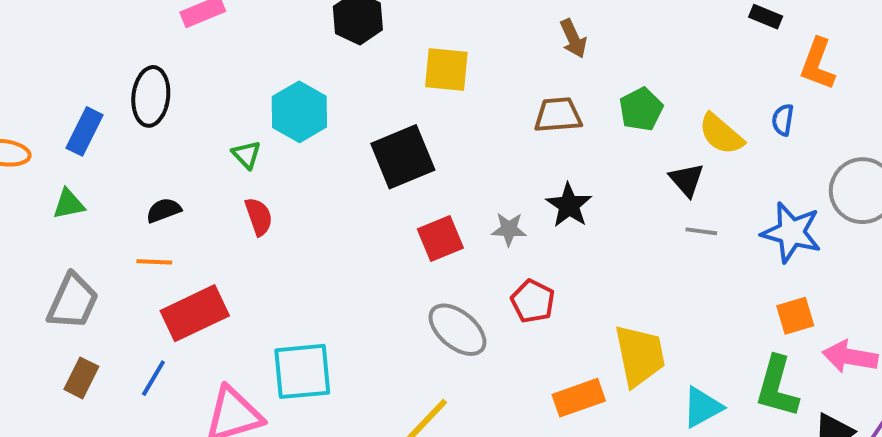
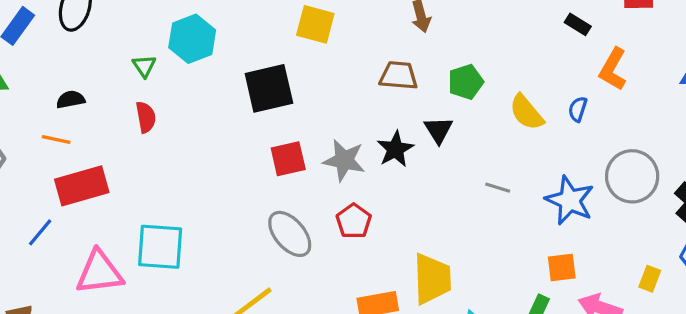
black triangle: (687, 180) -> (439, 130), moved
gray star: (509, 229) -> (344, 160), size x1.5

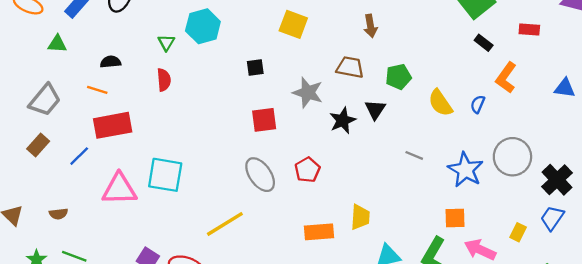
black square: (269, 88) -> (255, 68), size x0.5
gray star: (344, 160) -> (308, 93), moved
yellow trapezoid: (432, 279) -> (360, 217), size x0.7

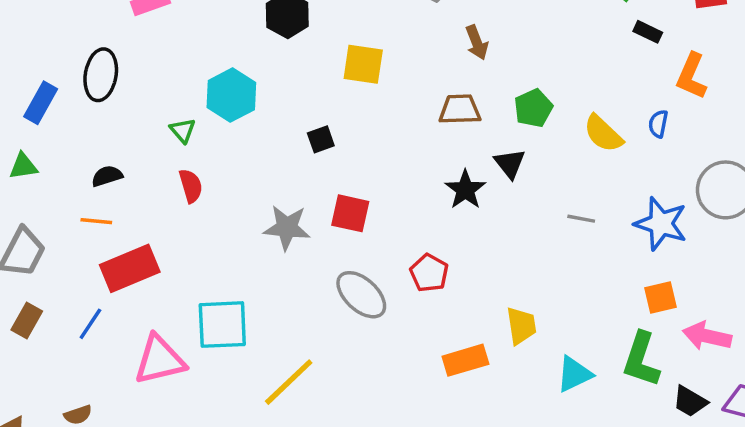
gray star: (308, 93) -> (287, 228), moved
red square: (264, 120) -> (350, 213), turned 32
yellow line: (225, 224) -> (289, 382), moved

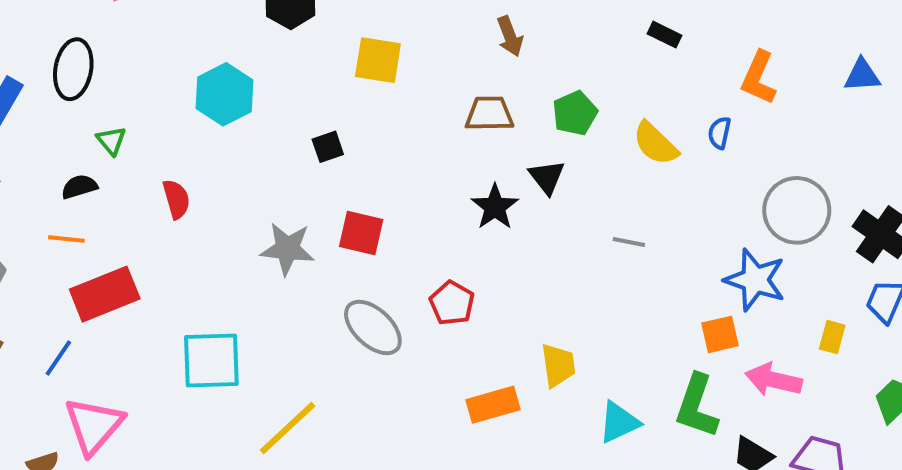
black rectangle: (648, 32) -> (664, 35), moved
green triangle: (183, 130) -> (111, 141), moved
blue star: (661, 224) -> (755, 280), moved
pink triangle: (160, 360) -> (94, 426), moved, turned -36

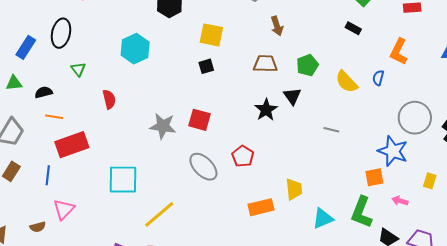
black square: (328, 147) -> (206, 66), moved
black semicircle: (79, 187) -> (44, 92), moved
blue line: (58, 358) -> (48, 175), turned -30
pink arrow: (773, 380) -> (400, 201), size x0.6
pink triangle: (94, 426) -> (64, 209), size x0.7

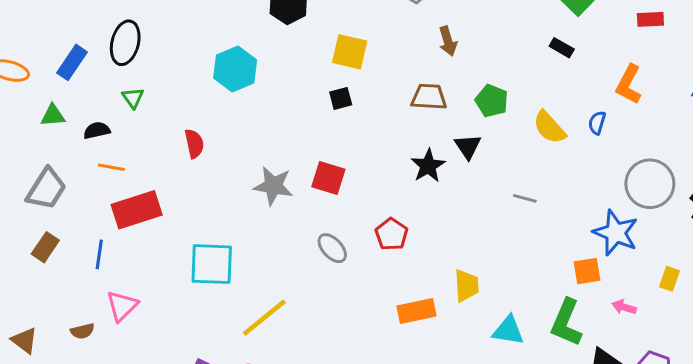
green pentagon: (307, 65) -> (492, 101), turned -30
green triangle: (78, 69) -> (133, 98), moved
gray ellipse: (203, 167) -> (332, 248), size x0.7
cyan triangle: (323, 218) -> (508, 330), turned 30

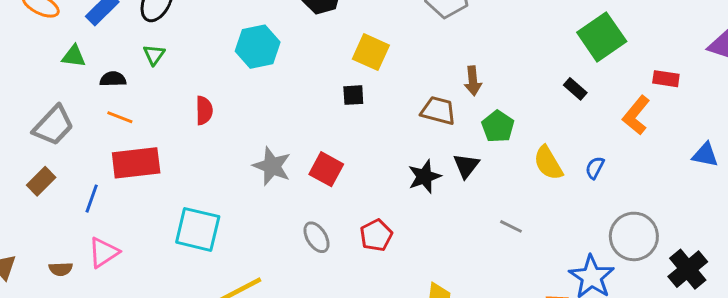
brown arrow: (448, 41) -> (473, 81), moved
orange L-shape: (629, 84) -> (636, 115), moved

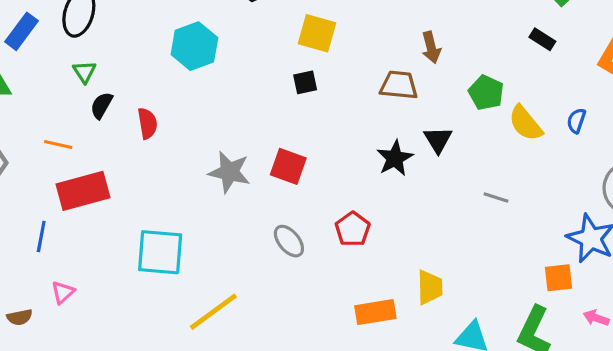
black semicircle: (113, 79) -> (102, 105), moved, turned -50
green pentagon: (498, 126) -> (486, 93), moved
pink triangle: (103, 252) -> (63, 292), size x0.7

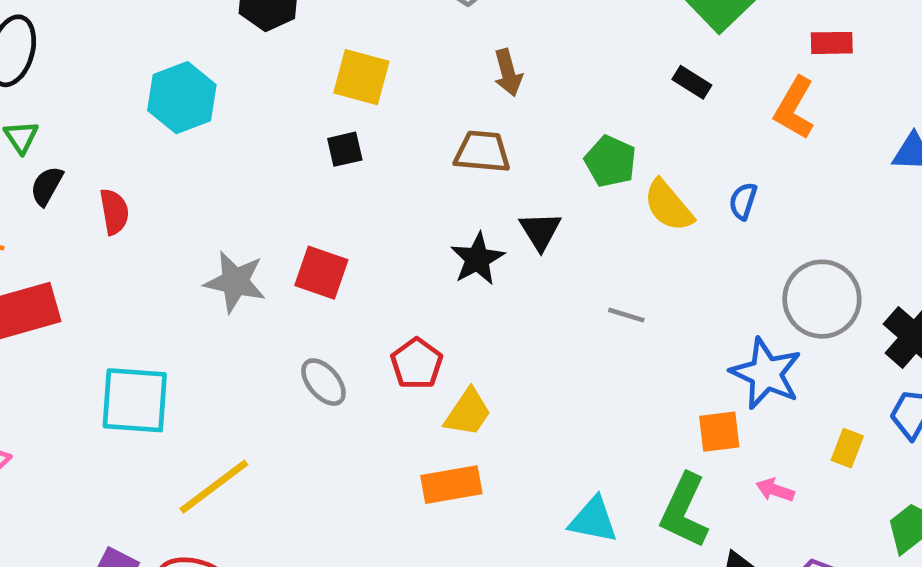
brown arrow: (431, 47) -> (508, 73), moved
yellow trapezoid: (430, 287) -> (468, 413), moved, turned 36

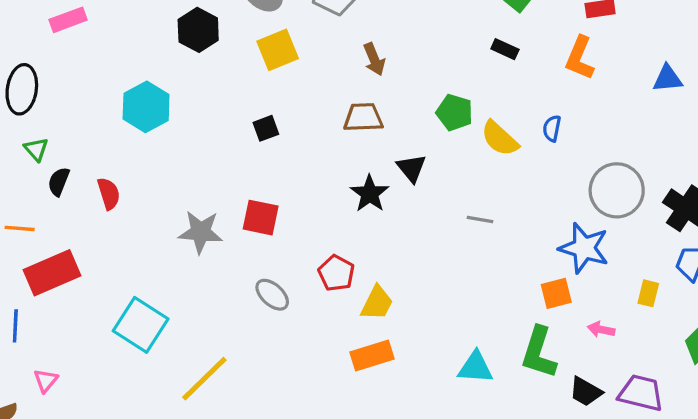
yellow square: (361, 77) -> (278, 50), moved, turned -30
cyan square: (135, 400) -> (141, 325), turned 36

